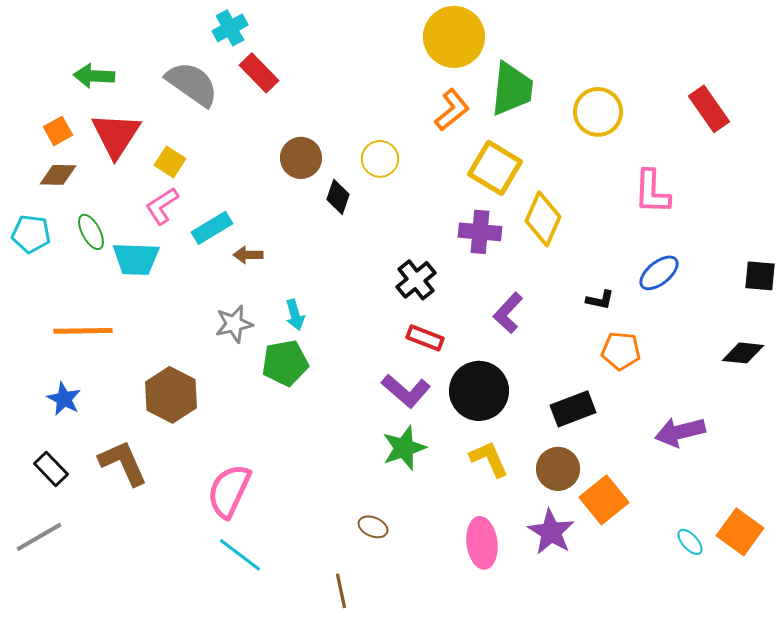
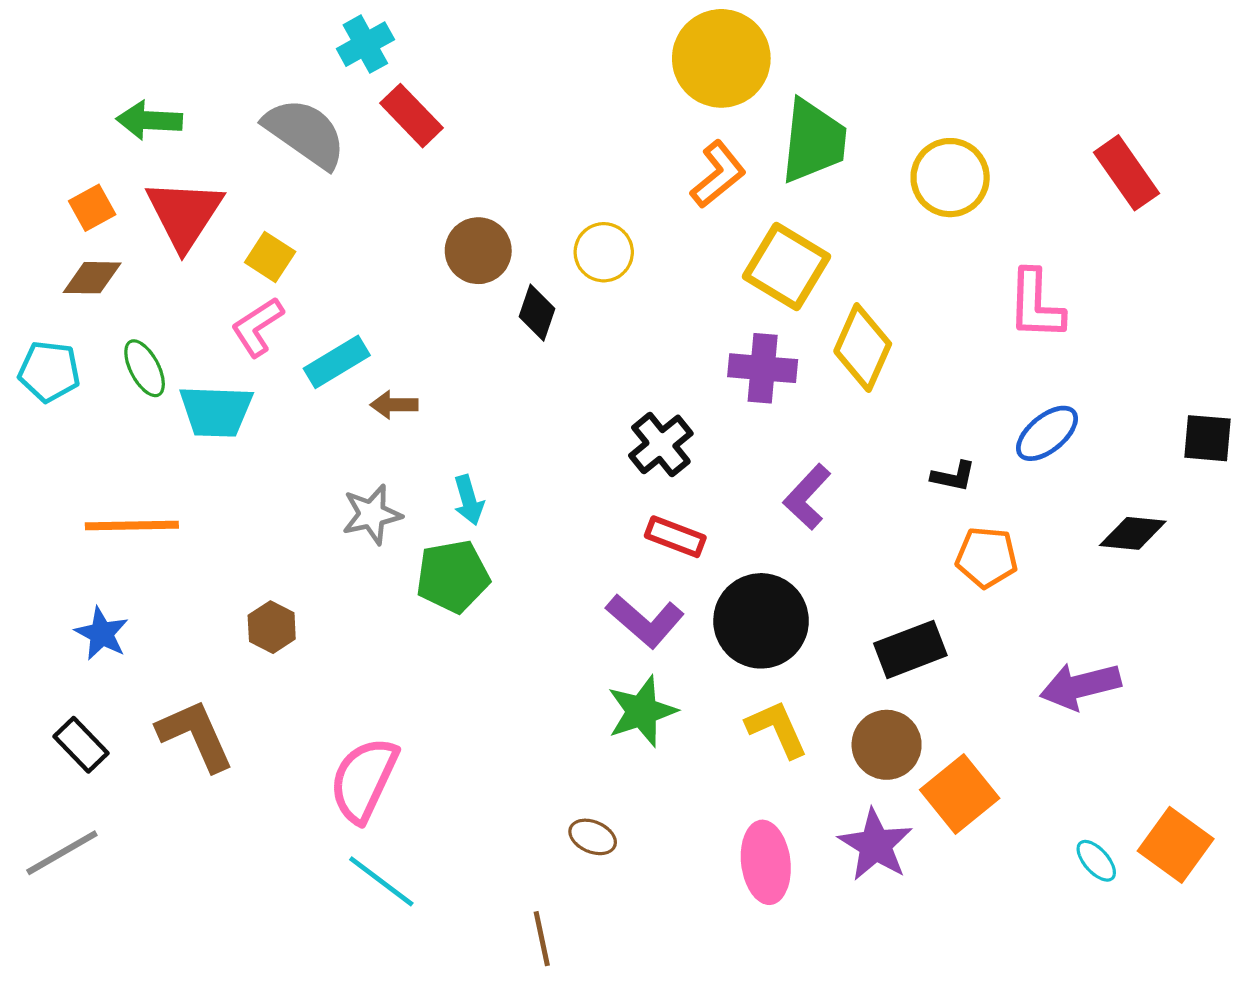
black diamond: (743, 353) -> (1133, 533), moved
brown hexagon: (171, 395) -> (272, 627), size x0.6

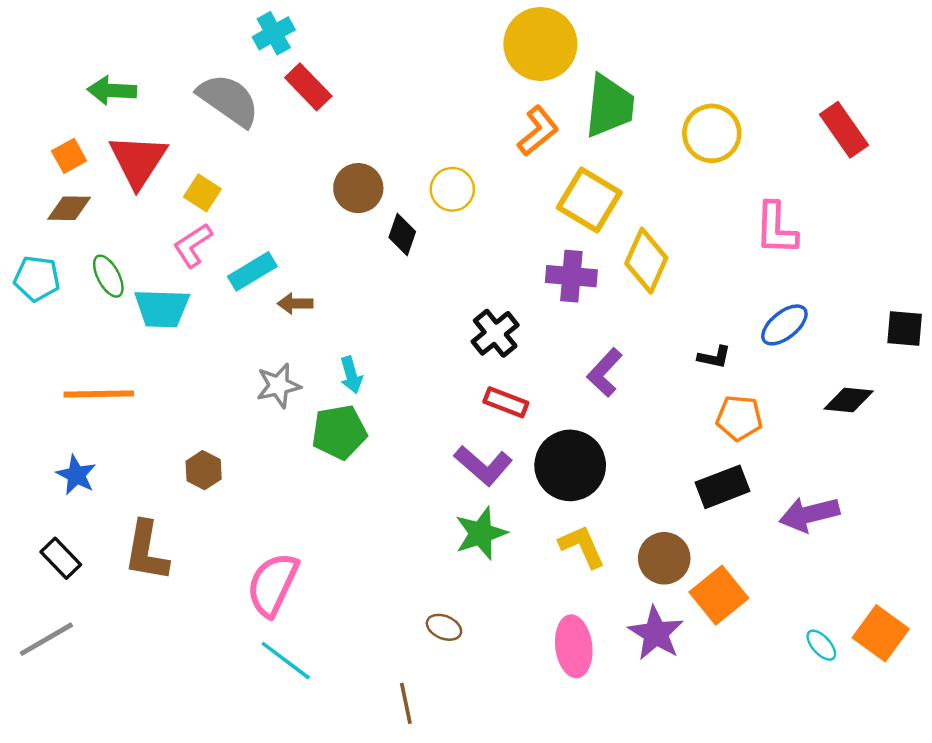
black rectangle: (910, 649) -> (723, 487), moved
brown L-shape: (195, 735) -> (146, 551), turned -146

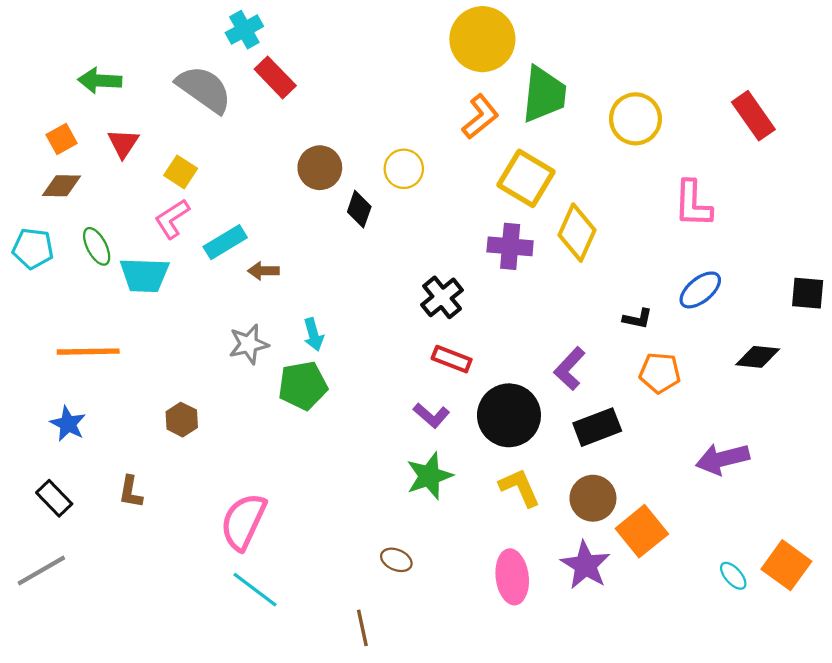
red triangle: (138, 161) -> (123, 143), size x0.6
purple L-shape: (605, 373) -> (570, 369), moved
purple L-shape: (483, 465) -> (431, 415), size x0.7
black rectangle: (723, 487) -> (597, 427), moved
brown L-shape: (146, 551) -> (131, 492), size x0.6

